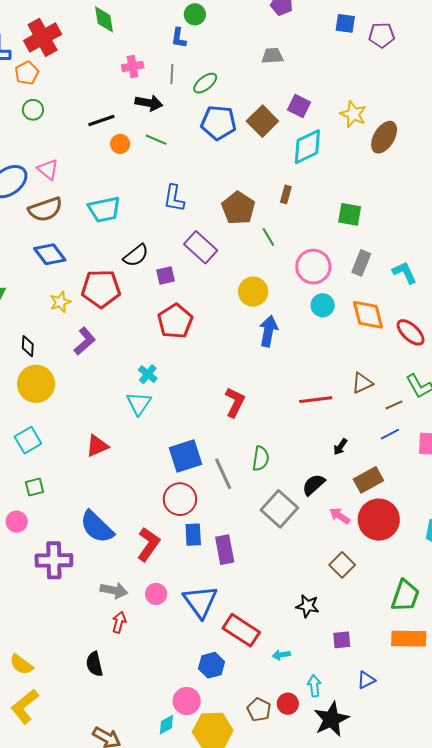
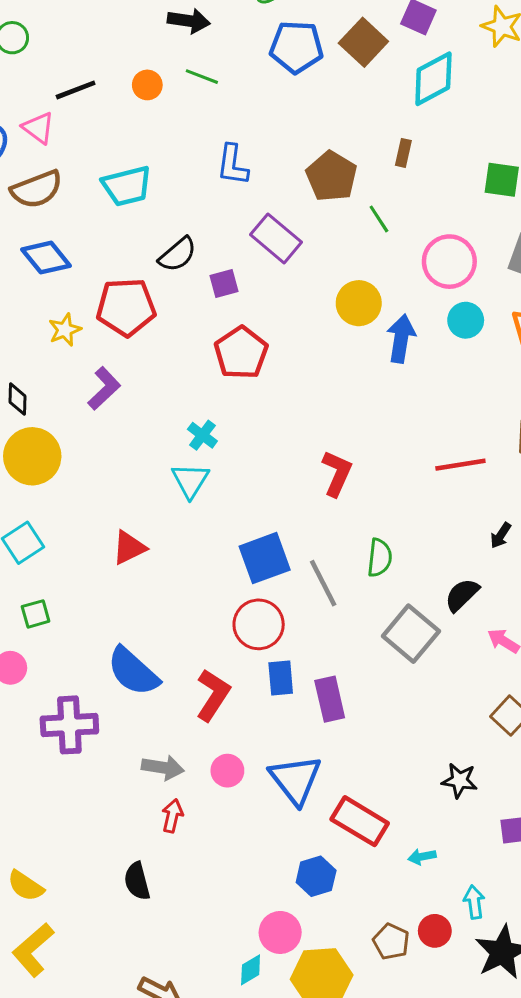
black line: (101, 121) -> (76, 90), moved
blue arrow: (268, 331) -> (401, 339), moved

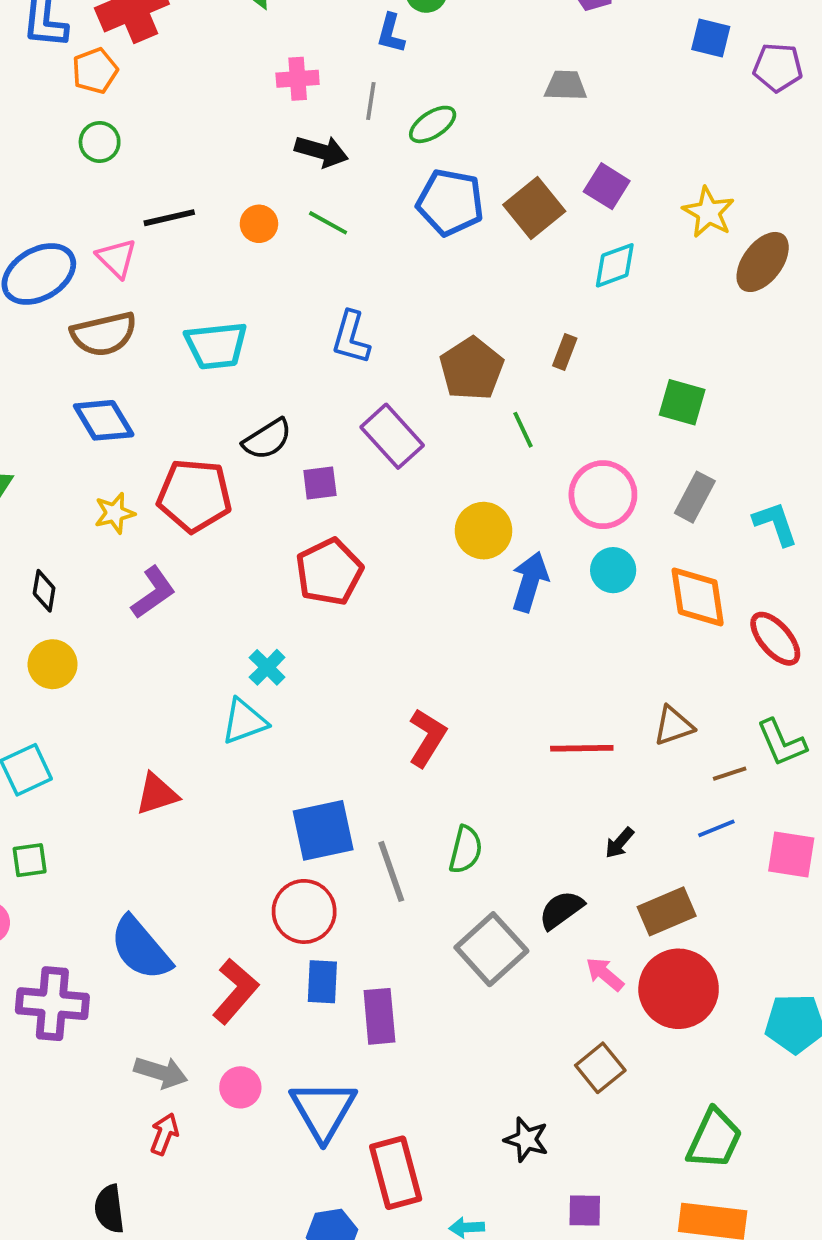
cyan diamond: (433, 79) -> (615, 265), size x0.7
yellow circle: (32, 456) -> (53, 664), size x0.7
cyan triangle: (190, 480) -> (244, 721), turned 30
red rectangle: (360, 821) -> (396, 1173), turned 36

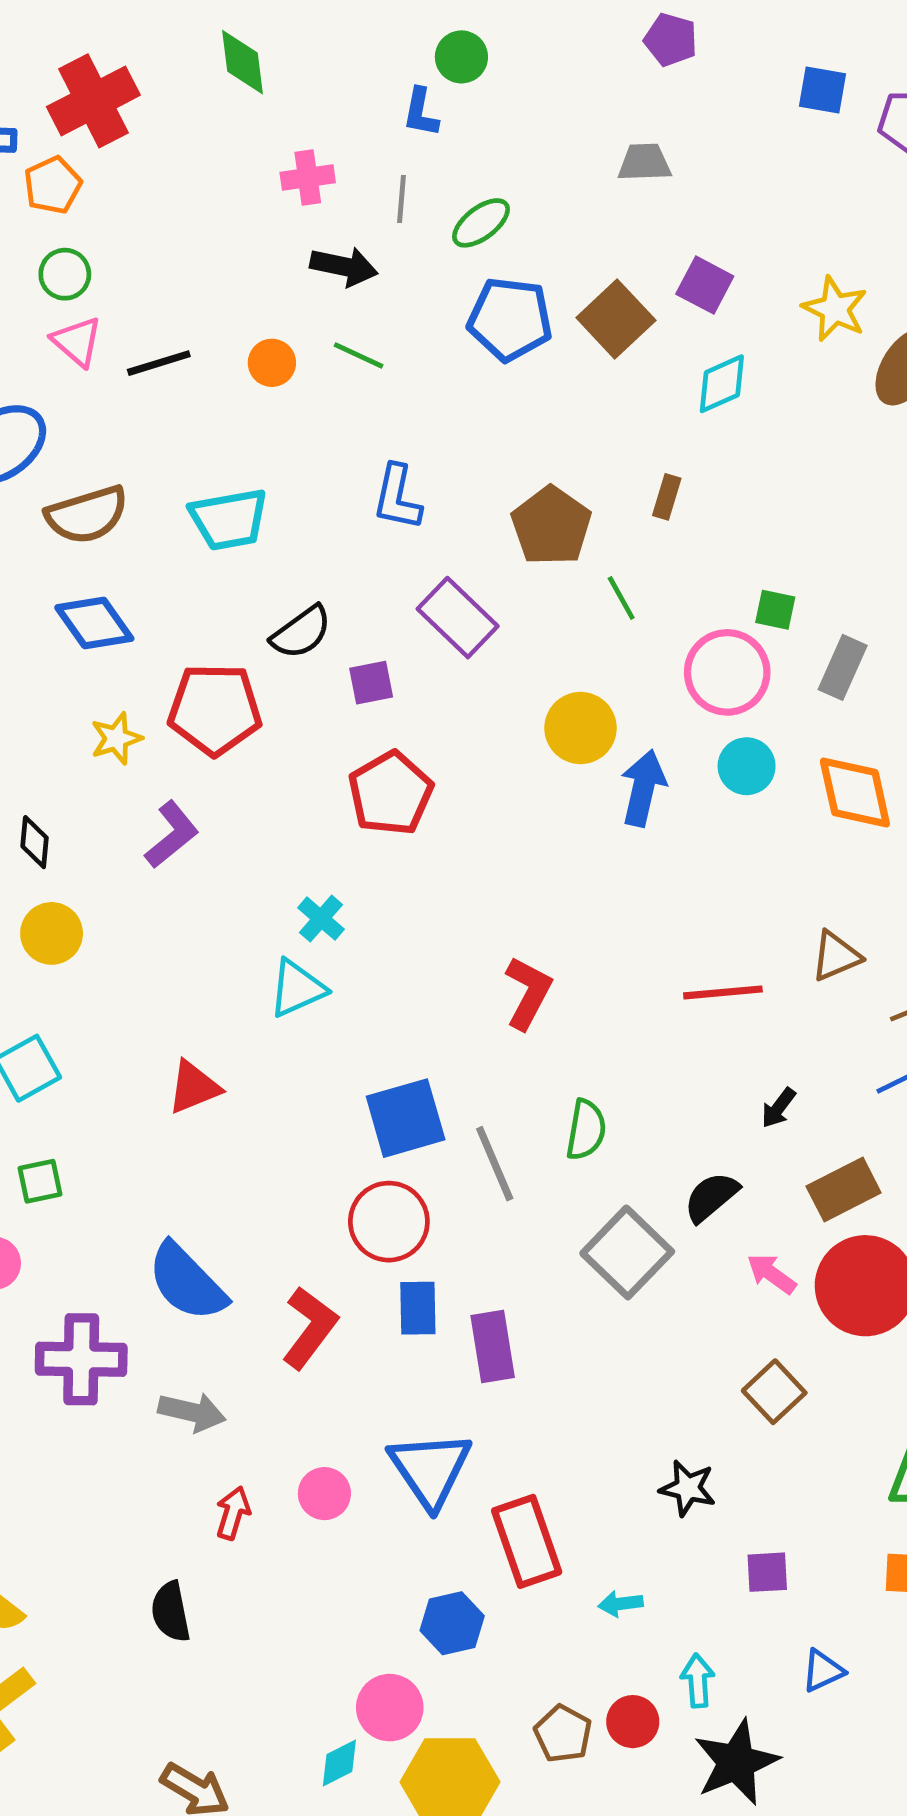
pink triangle: (117, 258) -> (77, 342), moved
green square: (682, 402) -> (775, 610), moved, size x0.7
gray arrow: (161, 1072) -> (192, 1412), moved
pink circle: (240, 1087) -> (324, 1494), moved

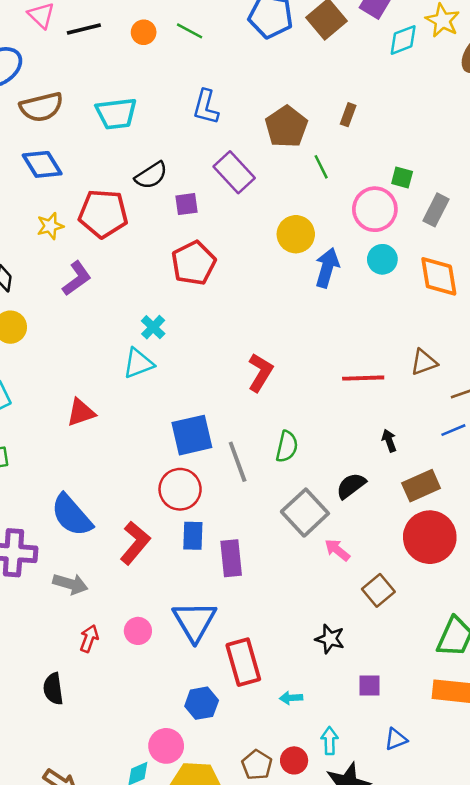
cyan diamond: (722, 384) -> (403, 40), moved
black arrow: (778, 1108) -> (389, 441), turned 120
pink arrow: (772, 1274) -> (337, 550), moved

